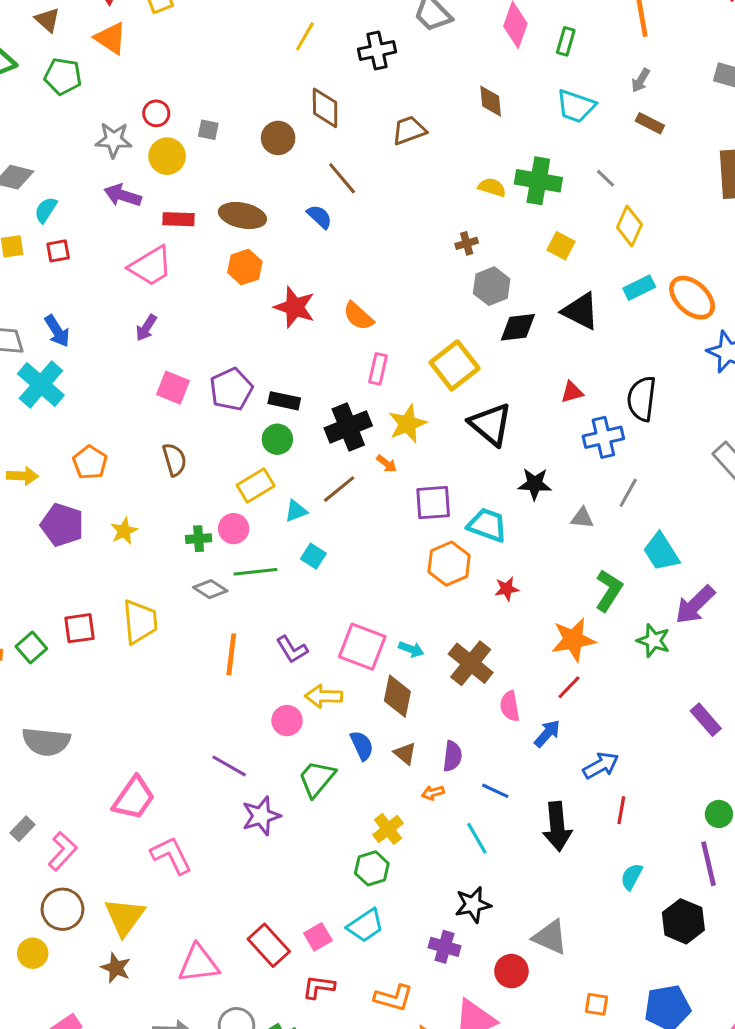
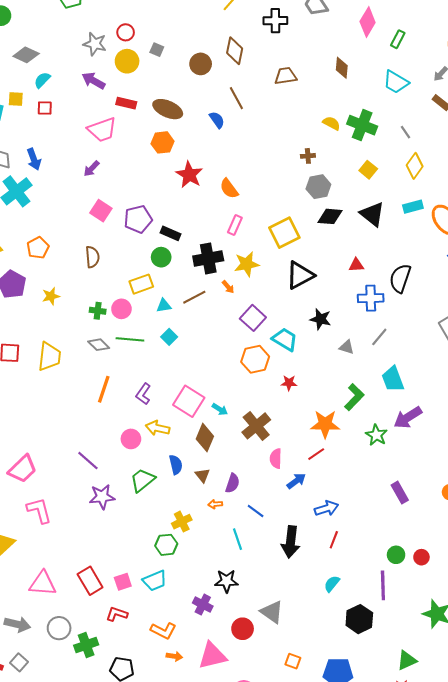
black triangle: (491, 424) -> (300, 275), turned 40
purple square: (433, 503) -> (253, 318), turned 35
purple L-shape: (292, 649) -> (143, 394), turned 55

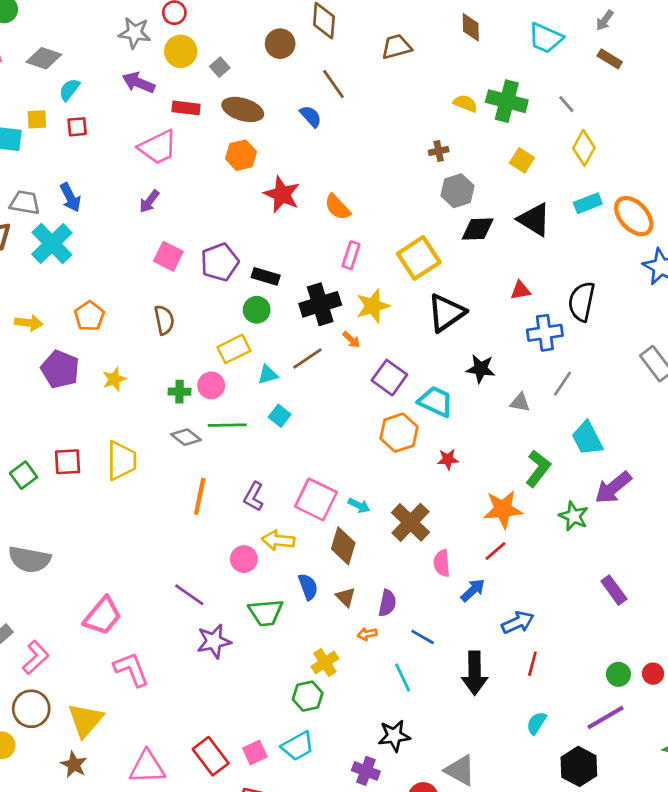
gray square: (157, 50) -> (220, 67), moved, turned 32
green trapezoid: (143, 480) -> (266, 613), turned -140
purple line: (383, 585) -> (606, 717), turned 68

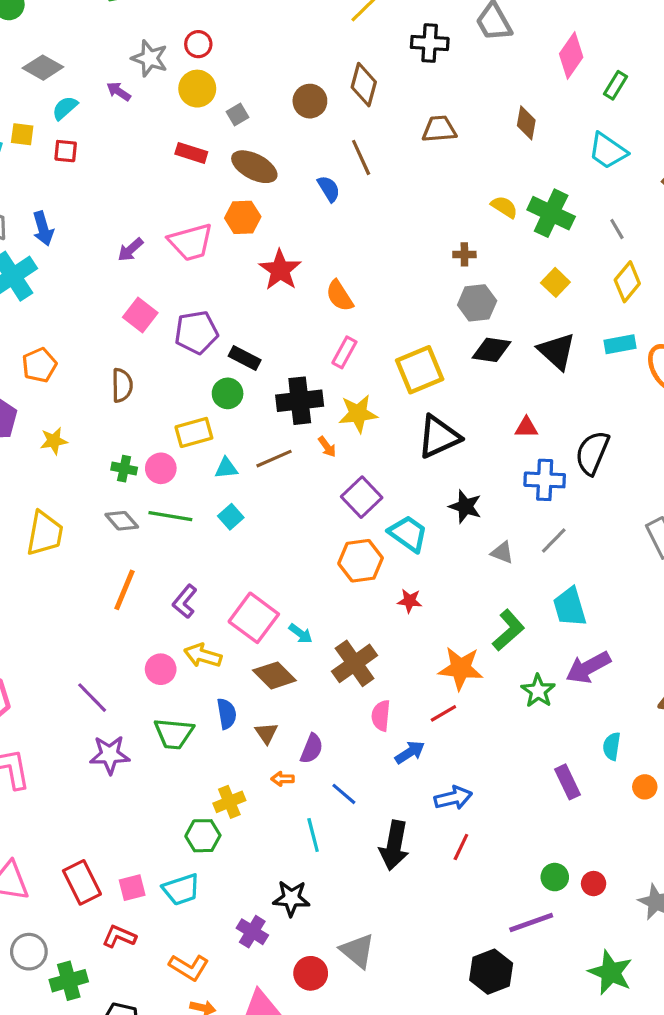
purple arrow: (138, 83) -> (119, 91), moved, size x0.7
pink trapezoid: (158, 147) -> (191, 242), moved
brown diamond: (343, 546) -> (274, 675), turned -72
cyan semicircle: (536, 723) -> (612, 746), moved, turned -35

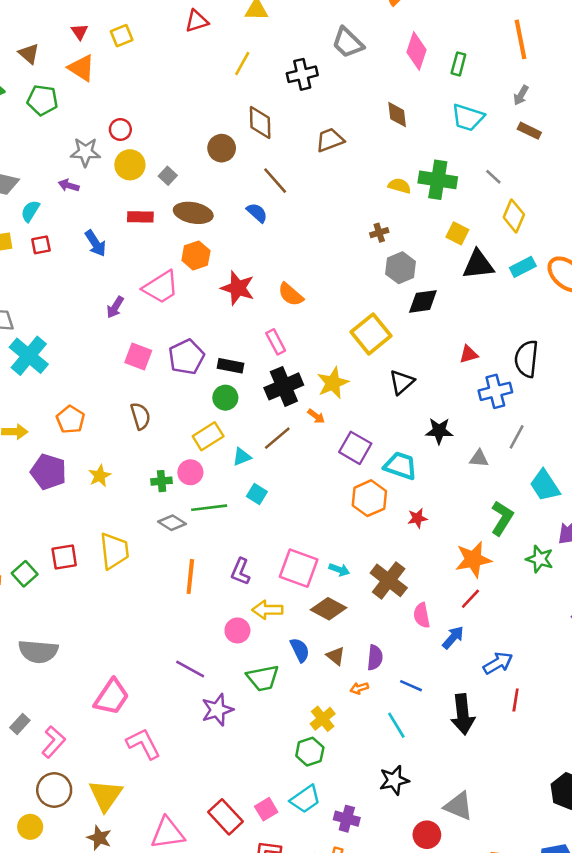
blue arrow: (43, 229) -> (95, 243), moved
black triangle: (557, 351) -> (478, 265), moved, turned -32
pink rectangle: (344, 352) -> (276, 342), moved, turned -40
black triangle: (439, 437) -> (402, 382), size x0.7
purple cross: (252, 932) -> (347, 819), moved

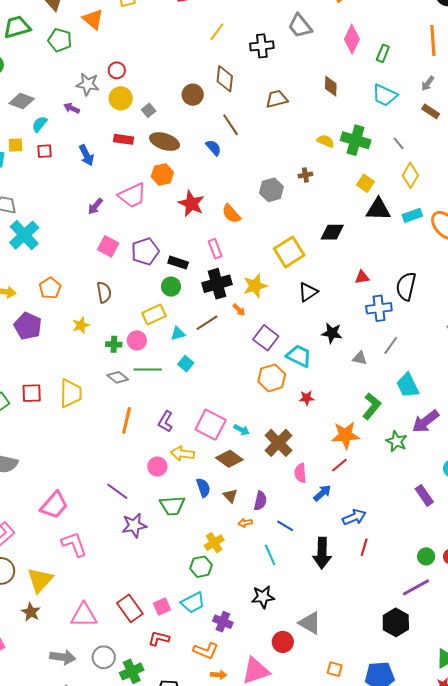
gray hexagon: (401, 268) -> (271, 190), moved
yellow star: (100, 476) -> (81, 325), moved

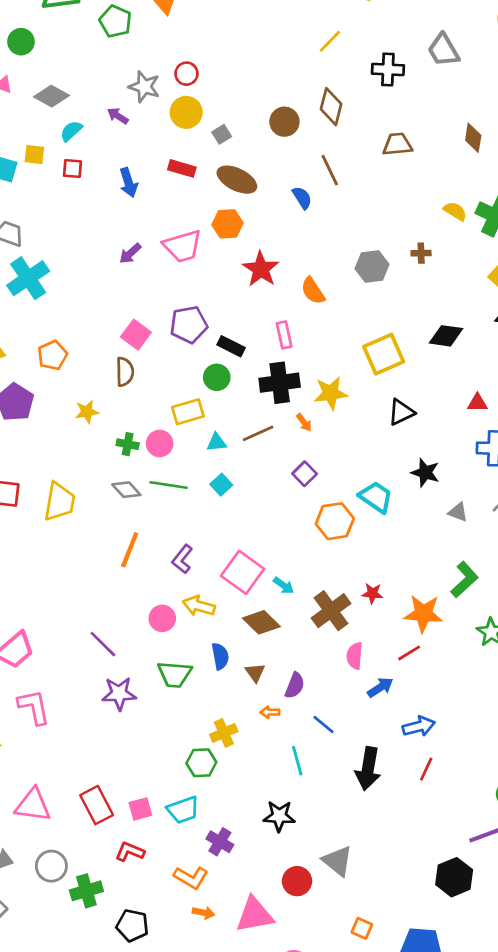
pink square: (108, 246) -> (136, 335), moved
purple square: (266, 338) -> (305, 474), moved, size x0.7
red star: (307, 398) -> (372, 593), moved

